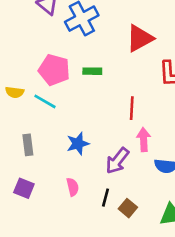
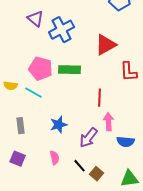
green rectangle: (92, 71) -> (70, 70), size x1.5
black line: (105, 198) -> (80, 166), turned -56

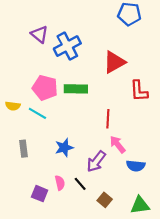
pink arrow: (109, 122) -> (118, 144), turned -36
purple square: (18, 159) -> (40, 194), moved
black line: (80, 166) -> (80, 184), moved

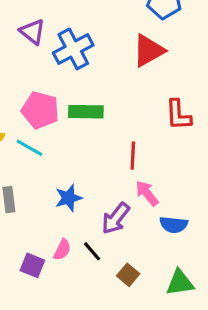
red triangle: (114, 62) -> (149, 51), moved
pink semicircle: (60, 183) -> (62, 250), turned 40

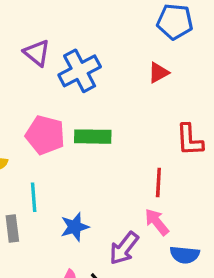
red triangle: (149, 51) -> (158, 73), size x0.6
cyan line: (29, 148) -> (34, 197), moved, turned 56
red line: (133, 156) -> (158, 183), moved

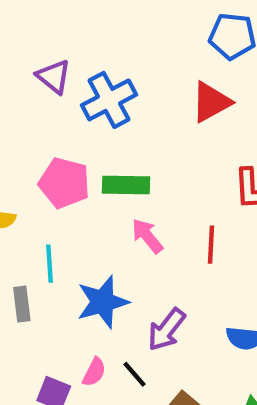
red triangle: (158, 73) -> (211, 102), size x1.5
pink arrow: (157, 222) -> (147, 236), moved
blue star: (75, 227) -> (103, 302), size x1.4

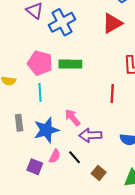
pink arrow: (147, 236) -> (72, 117), moved
cyan line: (49, 264) -> (40, 92), moved
blue star: (103, 302) -> (46, 130), moved
purple arrow: (166, 330) -> (90, 135), turned 50

